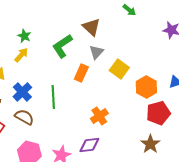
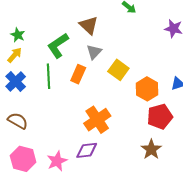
blue cross: (22, 92) -> (16, 82), moved
green line: (53, 97) -> (48, 76), moved
orange cross: (99, 116) -> (97, 120), size x1.4

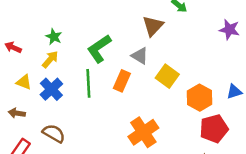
brown triangle: (89, 25) -> (153, 26), moved, turned 30
gray triangle: (94, 52) -> (140, 56), turned -42

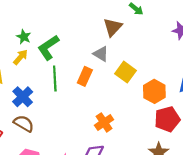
green L-shape: (99, 49) -> (48, 47), moved
blue cross: (51, 89) -> (23, 97), moved
orange cross: (143, 132) -> (104, 122), size x0.7

